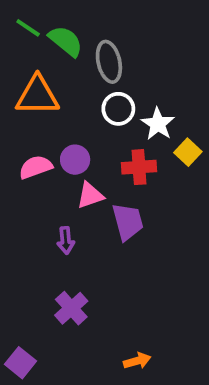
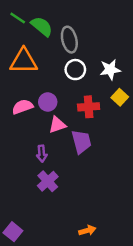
white star: (158, 124) -> (110, 70), moved, turned 30
purple cross: (71, 308) -> (48, 181), moved

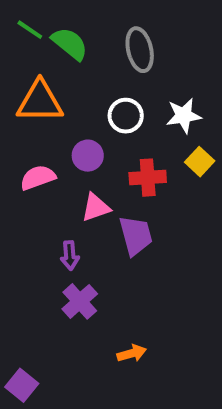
gray ellipse: (69, 40) -> (140, 50), moved
purple circle: (48, 102) -> (88, 156), moved
orange arrow: (87, 230) -> (132, 353), moved

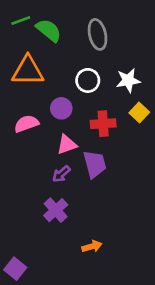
green line: (30, 30) -> (21, 21), turned -54
purple arrow: (70, 255) -> (61, 174), moved, turned 54

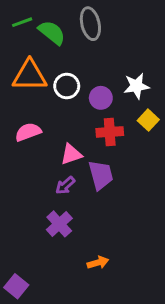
gray ellipse: (98, 34) -> (90, 24), moved
white circle: (88, 80) -> (67, 86), moved
purple circle: (61, 108) -> (101, 98), moved

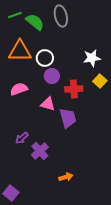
purple circle: (101, 98) -> (52, 76), moved
pink triangle: (71, 154) -> (48, 104), turned 35
purple arrow: (65, 185) -> (22, 138), moved

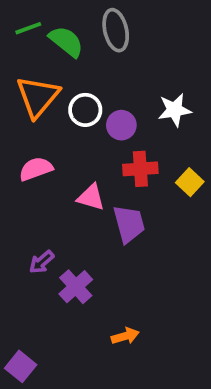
orange triangle: (20, 51) -> (38, 97), turned -50
purple circle: (52, 76) -> (121, 125), moved
yellow square: (100, 81) -> (190, 182), moved

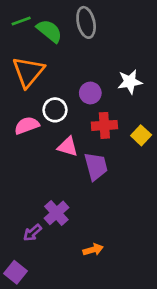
white circle: (85, 110) -> (55, 110), moved
purple arrow: (42, 262) -> (32, 233), moved

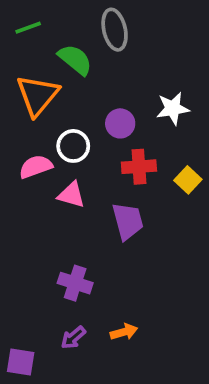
green semicircle: (49, 31) -> (75, 60), moved
pink triangle: (68, 147) -> (71, 195), moved
purple cross: (56, 213) -> (75, 283), turned -30
purple arrow: (32, 233) -> (73, 338), moved
purple square: (15, 272) -> (21, 362), turned -30

